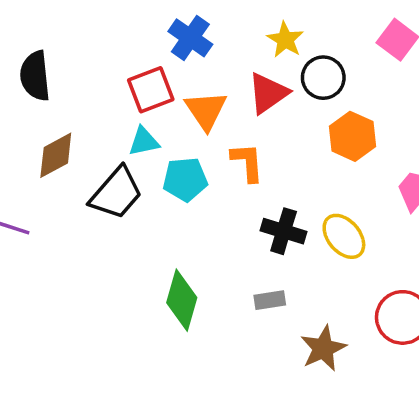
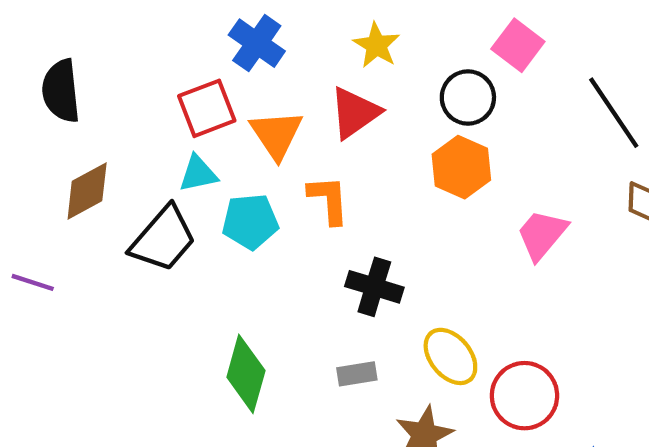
black circle: (323, 78) -> (468, 97), moved
yellow ellipse: (344, 236) -> (450, 356), moved

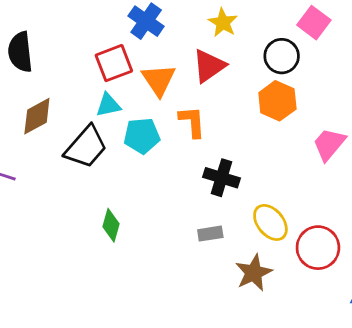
green diamond: (246, 374) -> (111, 225), moved, size x0.7

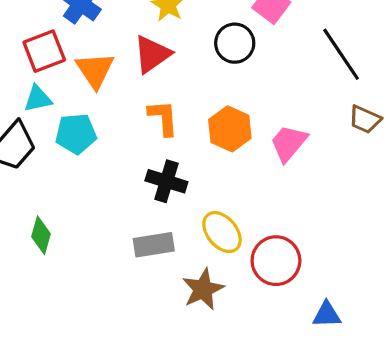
orange hexagon: (277, 101) -> (230, 129), moved
orange L-shape: (192, 122) -> (163, 118), moved
gray rectangle: (210, 234) -> (154, 245), size x1.4

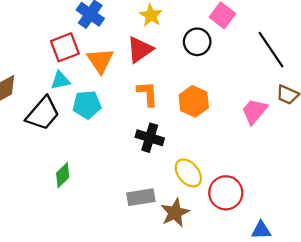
pink trapezoid: (289, 143) -> (254, 111), moved
green diamond: (41, 235) -> (63, 175), turned 30
gray rectangle: (154, 245) -> (141, 197), moved

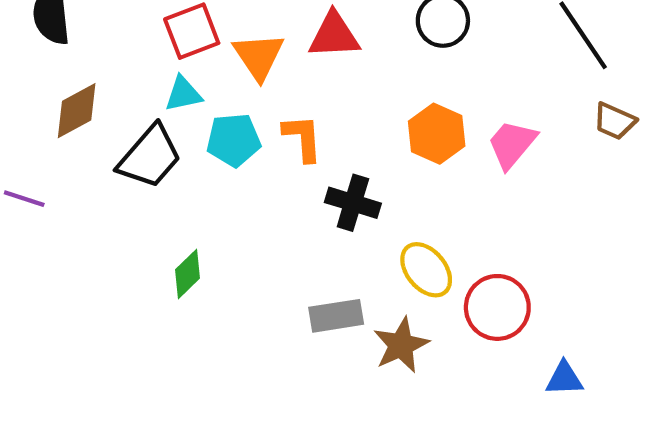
red triangle: (140, 50) -> (334, 35), turned 32
orange L-shape: (148, 94) -> (303, 138), moved
pink trapezoid: (254, 111) -> (512, 144), moved

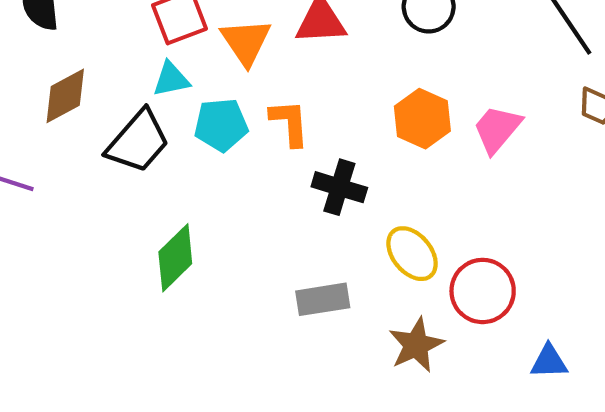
green diamond: (188, 274) -> (175, 258), size x1.4
brown star: (401, 345) -> (416, 345), moved

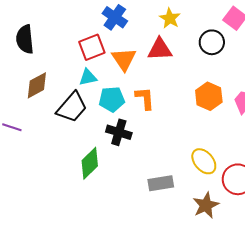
black cross: (339, 187) -> (119, 132), moved

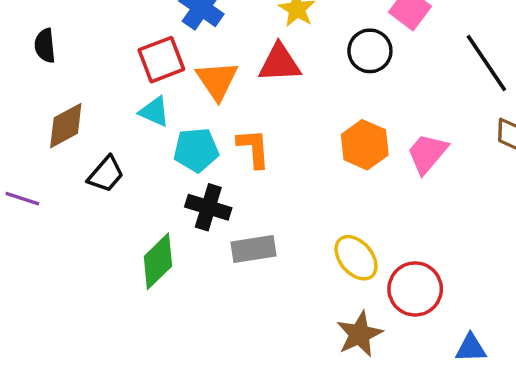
black semicircle: (25, 39) -> (45, 46), size x0.7
cyan triangle: (88, 77) -> (154, 112), turned 36
black trapezoid: (72, 107) -> (106, 174), moved, size x0.7
gray rectangle: (161, 183) -> (253, 249), moved

